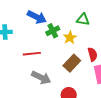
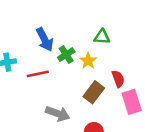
blue arrow: (37, 17) -> (45, 40), turned 42
red line: (32, 54) -> (38, 74), moved

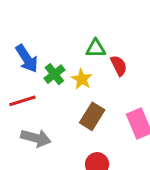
red semicircle: (118, 79) -> (119, 66), moved
gray arrow: (58, 114) -> (36, 138), moved

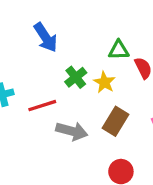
blue arrow: (27, 59) -> (46, 37), moved
gray arrow: (36, 138) -> (72, 131), moved

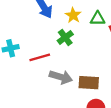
yellow star: (104, 82) -> (73, 15), moved
brown rectangle: (116, 121) -> (89, 83), moved, turned 60

